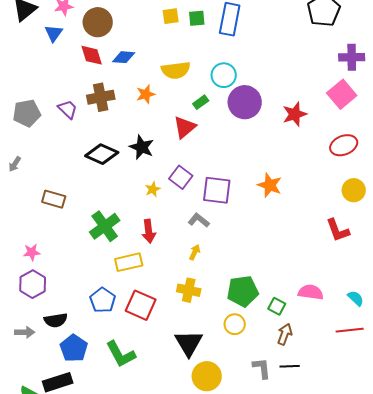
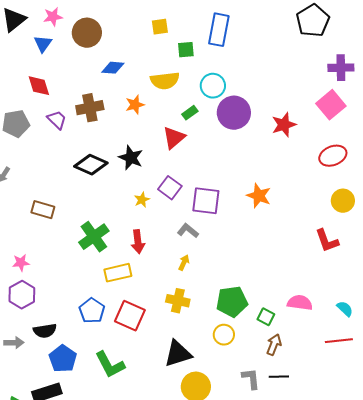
green square: (197, 18) -> (186, 50), moved
red diamond: (92, 55) -> (39, 86), moved
black triangle: (189, 343) -> (178, 354), turned 44

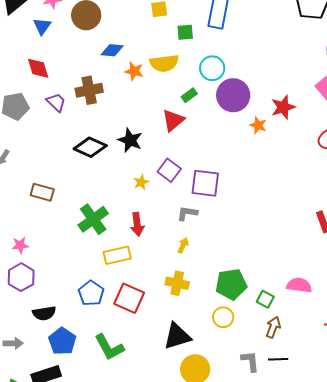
orange star: (135, 105) -> (134, 71), moved, turned 30
orange star: (259, 196) -> (258, 125), moved, size x0.7
gray L-shape: (188, 231) -> (187, 213), turned -30
gray arrow: (14, 343) -> (13, 343), moved

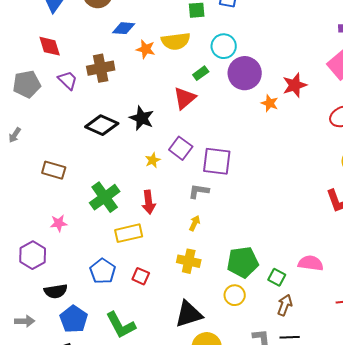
pink star: (20, 245) -> (59, 223), moved
red square: (129, 298) -> (141, 276), size x0.6

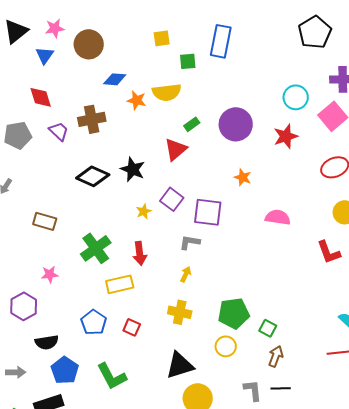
cyan circle: (224, 46) -> (296, 97), moved
orange star: (270, 103) -> (243, 177), moved
pink semicircle: (311, 263) -> (278, 217), moved

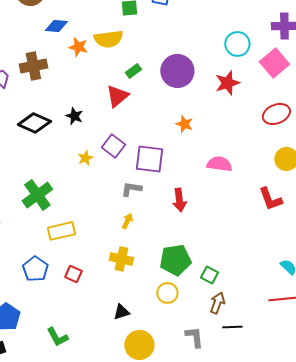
black star: (133, 169) -> (74, 116), size x0.7
red arrow: (140, 253) -> (179, 200), moved
black triangle: (180, 365) -> (121, 312), size x0.6
green L-shape: (112, 376) -> (57, 337), moved, size x0.7
black line: (281, 388) -> (232, 327), moved

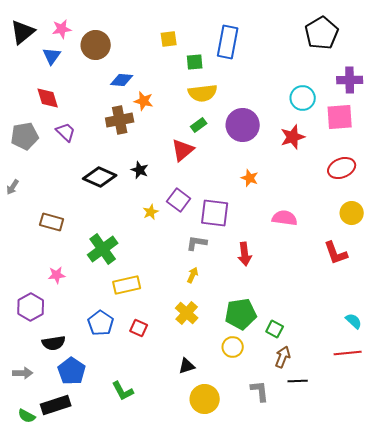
yellow semicircle: (108, 39) -> (203, 93), moved
pink square: (274, 63) -> (340, 117), turned 36
brown cross: (33, 66) -> (120, 120), moved
yellow cross: (121, 259) -> (187, 313), turned 30

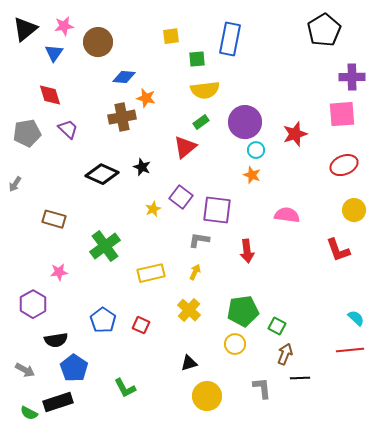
cyan circle: (303, 98) -> (256, 150), moved, size x0.7
yellow rectangle: (127, 285) -> (151, 273), moved
gray arrow: (23, 373) -> (25, 370), turned 30

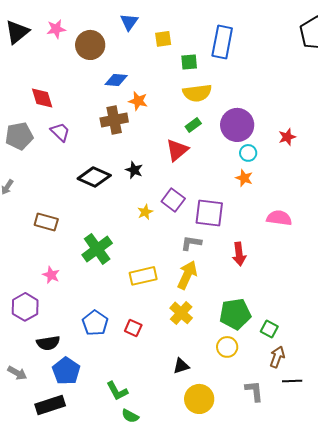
blue triangle: (54, 53) -> (129, 22), moved
red star: (295, 134) -> (287, 137), size x0.7
pink star: (59, 272) -> (51, 275), turned 30
yellow arrow: (195, 272) -> (187, 275), size x1.8
green semicircle: (29, 413) -> (130, 416), moved

